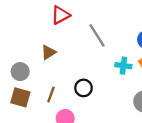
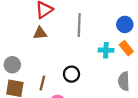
gray line: (97, 35) -> (79, 25), turned 40
brown triangle: (48, 52) -> (40, 33), moved, turned 32

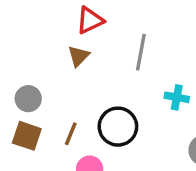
brown triangle: (40, 33) -> (78, 56), turned -48
black circle: (72, 74) -> (118, 127), size x1.5

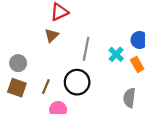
gray line: (141, 52) -> (86, 49), moved
cyan cross: (177, 97) -> (116, 54), moved, turned 32

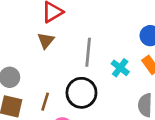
cyan cross: (116, 54) -> (120, 68), moved

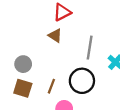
brown triangle: (46, 41) -> (55, 36), turned -40

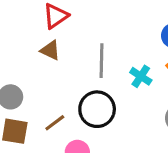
brown line: (51, 86) -> (55, 123), turned 40

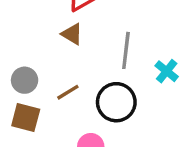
brown line: (55, 123) -> (68, 92), moved

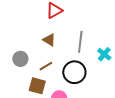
brown triangle: (72, 34) -> (49, 40), moved
brown square: (26, 117) -> (37, 86), moved

